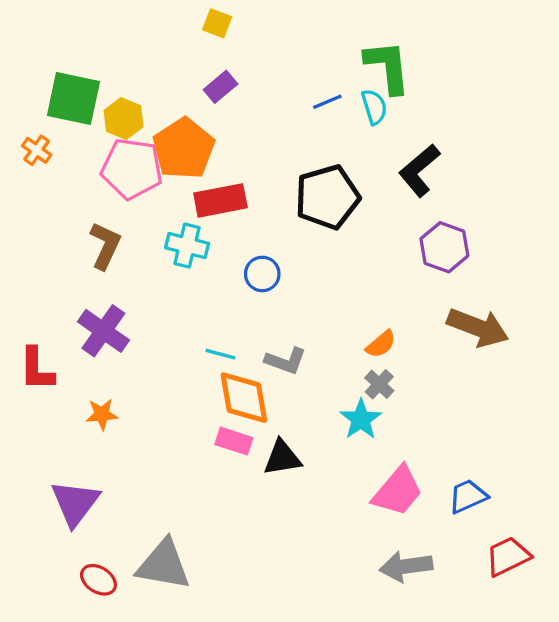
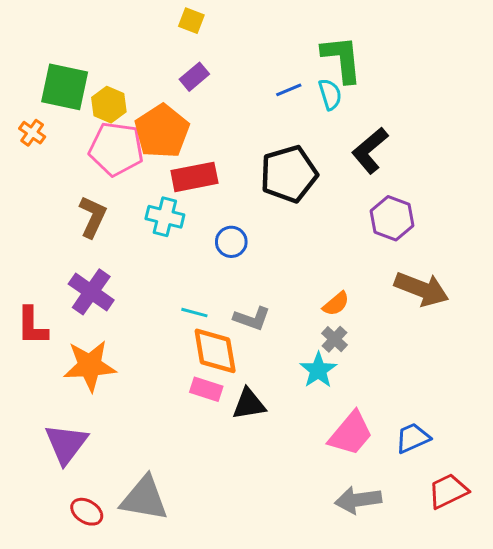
orange star: (102, 414) -> (90, 366), size x1.8

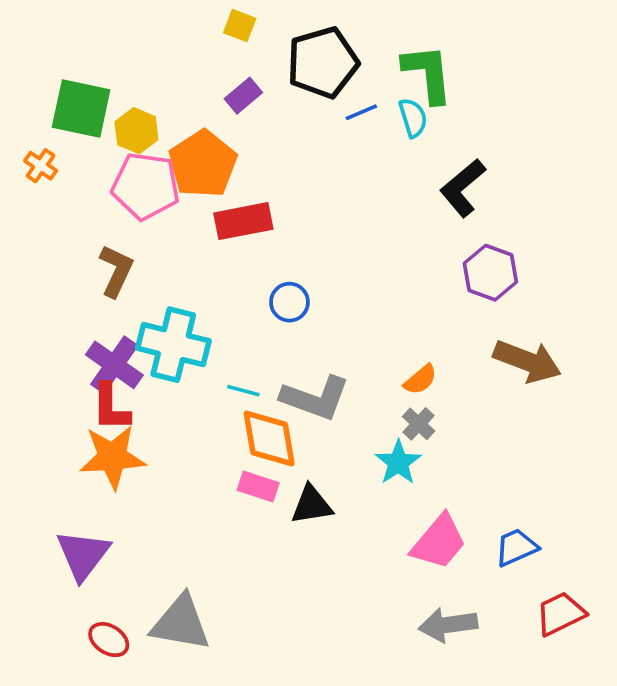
black pentagon: (289, 174) -> (323, 62), moved
cyan cross: (165, 217) -> (173, 345), moved, size x1.5
gray L-shape: (252, 319) -> (315, 398), size x1.5
red L-shape: (32, 326) -> (111, 407), moved

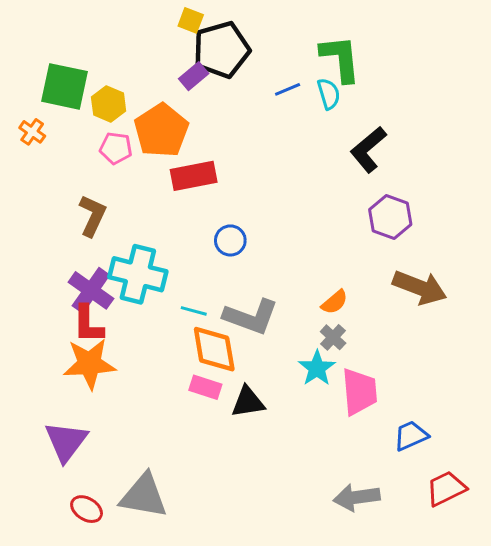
black pentagon: (323, 62) -> (222, 50), moved
pink pentagon: (146, 186) -> (116, 148), size x0.6
pink trapezoid: (439, 542) -> (359, 392), moved, turned -45

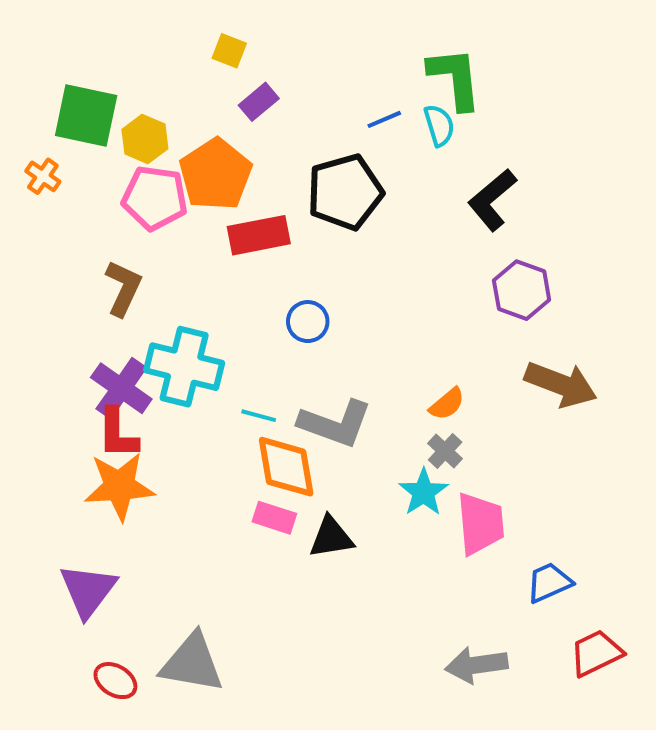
yellow square: (191, 20) -> (229, 51), moved
black pentagon: (222, 50) -> (345, 192), moved
pink pentagon: (116, 148) -> (155, 198), size x1.5

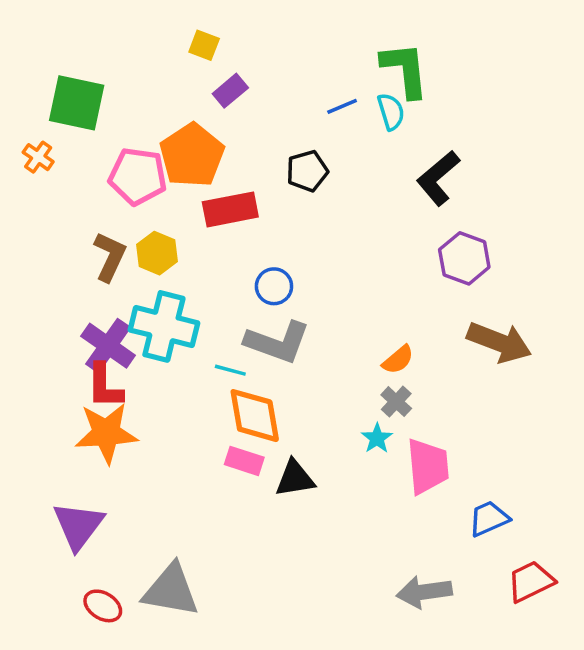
yellow hexagon: (145, 139) -> (157, 253), moved
black pentagon: (345, 192) -> (307, 171), size x0.6
gray L-shape: (335, 424) -> (277, 342), moved
cyan star: (423, 492) -> (377, 438), size x0.7

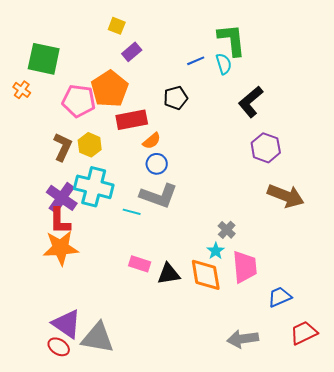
orange semicircle: (398, 360) -> (152, 141), moved
orange diamond: (255, 416) -> (206, 275), moved
purple triangle: (78, 526) -> (67, 324), moved, turned -32

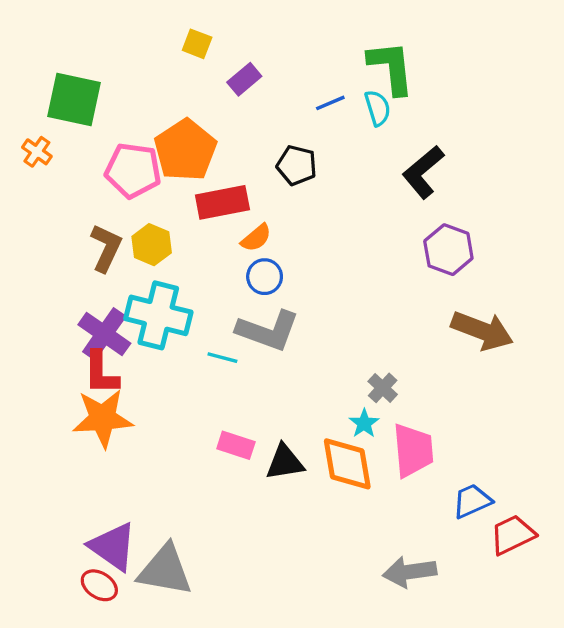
purple rectangle: (132, 52) -> (244, 79), moved
black pentagon: (176, 98) -> (297, 165), turned 30
red trapezoid: (304, 333) -> (513, 535), moved

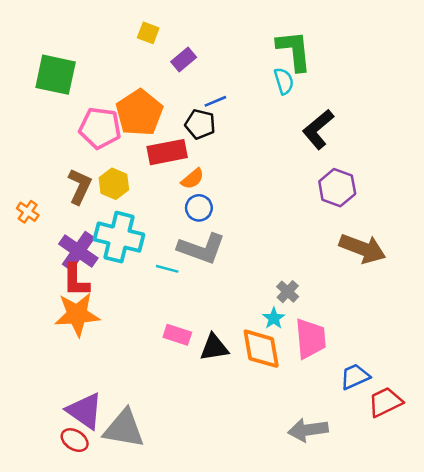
blue line: (330, 103) -> (215, 101), moved
orange cross: (37, 152) -> (28, 212), moved
black pentagon: (297, 165) -> (200, 124), moved

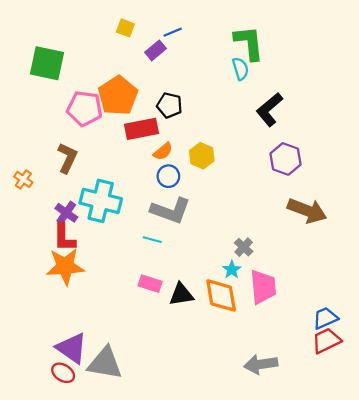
blue line: (215, 101) -> (173, 32), moved
yellow hexagon: (114, 184) -> (202, 156), moved
purple cross: (78, 251) -> (66, 213), size x0.7
cyan line: (167, 269) -> (152, 240), moved
blue trapezoid: (355, 377) -> (325, 318), moved

